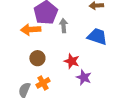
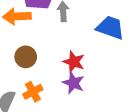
purple star: (84, 77) -> (73, 83), moved

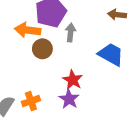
brown circle: (26, 57) -> (42, 49), moved

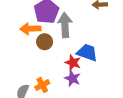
gray arrow: (70, 33) -> (65, 25), size x1.6
blue trapezoid: (111, 54) -> (87, 53), moved

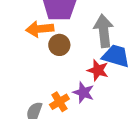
gray arrow: (65, 25) -> (104, 31), moved
purple star: (73, 78) -> (83, 92), moved

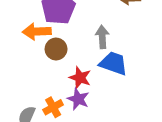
gray arrow: (104, 31) -> (102, 37), size x0.7
red star: (98, 70) -> (80, 78), moved

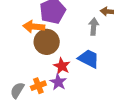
gray arrow: (102, 37) -> (94, 27), moved
brown circle: (56, 49) -> (47, 42), size x1.5

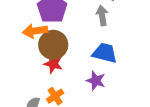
red star: (62, 66) -> (53, 64), moved
purple star: (58, 82) -> (96, 81), moved

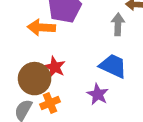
brown circle: (53, 45) -> (35, 79), moved

